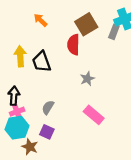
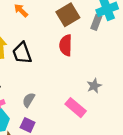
red semicircle: (73, 45) -> (66, 45), moved
gray star: (87, 79) -> (94, 86), moved

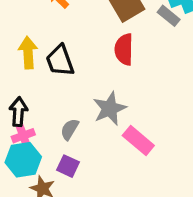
gray rectangle: (96, 22) -> (169, 16), turned -72
gray star: (94, 86) -> (110, 109), moved, size x1.5

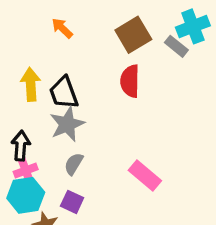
gray star: (110, 109) -> (67, 124), moved

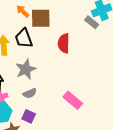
brown square: (133, 35) -> (41, 18), moved, turned 30
black trapezoid: (64, 93) -> (24, 38), moved
gray semicircle: (74, 164) -> (30, 93), turned -144

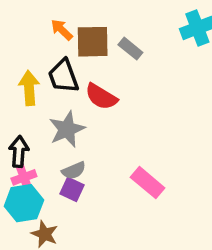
gray rectangle: (92, 22) -> (130, 49), moved
red semicircle: (64, 43) -> (101, 97), moved, turned -60
purple square: (29, 116) -> (72, 189), moved

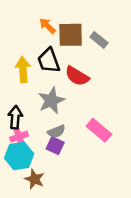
pink rectangle: (148, 183) -> (99, 130), moved

